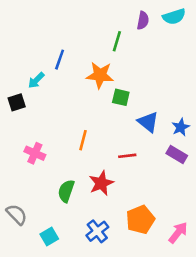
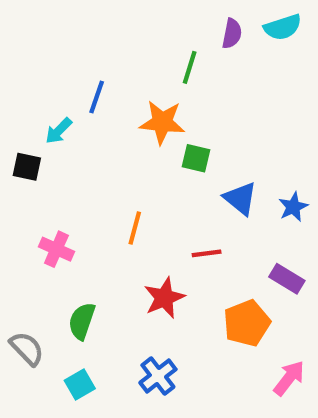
black square: (17, 102) -> (27, 167), turned 30
purple rectangle: (177, 155) -> (287, 279), moved
green semicircle: (66, 191) -> (82, 321), moved
orange pentagon: (140, 220) -> (247, 323), moved

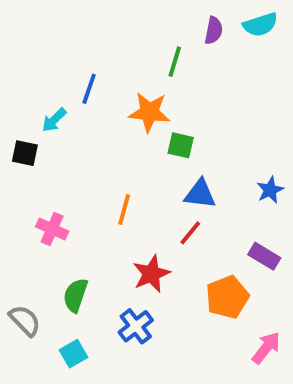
blue triangle: (240, 198) -> (200, 194), moved, turned -32
red line: (207, 253) -> (190, 233), turned -44
blue cross: (158, 376) -> (136, 326), moved

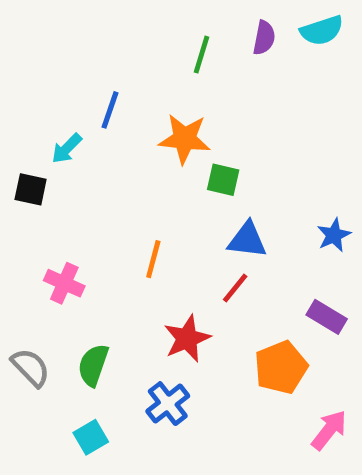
green line: (175, 62) -> (201, 55), moved
gray semicircle: (25, 320) -> (31, 367), moved

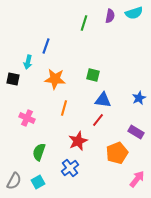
orange star: (185, 139) -> (55, 79), moved
cyan arrow: (67, 148) -> (28, 62), turned -32
gray semicircle: (31, 367) -> (14, 181), moved, turned 72

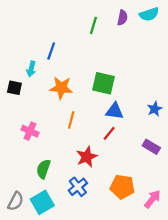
green square: (93, 75) -> (103, 83), size x1.5
orange pentagon: (117, 153) -> (122, 187), moved, turned 30
cyan square: (38, 182) -> (42, 202), size x1.5

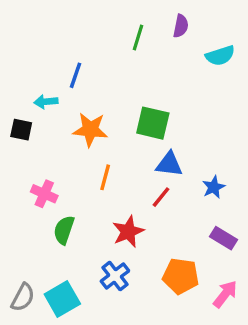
cyan semicircle: (149, 14) -> (220, 56), moved
cyan arrow: (31, 69) -> (46, 102), turned 72
blue star: (155, 109) -> (214, 187), moved
purple rectangle: (151, 147) -> (223, 238), moved
green semicircle: (43, 169) -> (64, 230), moved

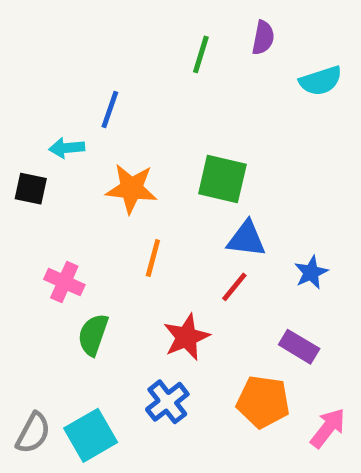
purple rectangle: (223, 238) -> (299, 347), moved

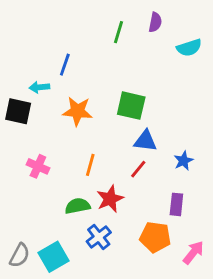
black square: (31, 189) -> (18, 111), size x1.4
orange line: (153, 258) -> (90, 165), moved
green semicircle: (93, 335) -> (78, 206), moved, turned 60
purple rectangle: (299, 347) -> (176, 204), turned 65

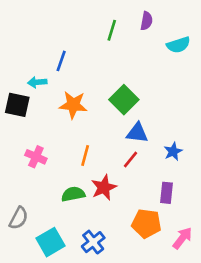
green square: (131, 106) -> (124, 100), turned 32
blue cross: (99, 237) -> (93, 242), moved
gray semicircle: (20, 255) -> (19, 218), moved

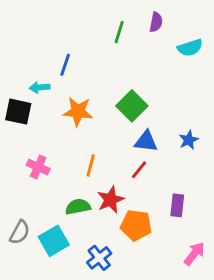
blue star: (173, 151) -> (189, 140), moved
orange pentagon: (146, 223) -> (136, 225), moved
cyan square: (51, 242) -> (54, 241), moved

